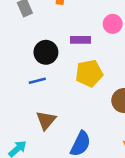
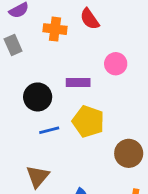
yellow pentagon: (89, 73) -> (88, 122), turned 30
blue line: (37, 81) -> (49, 130), moved

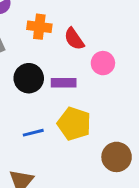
red semicircle: (90, 19) -> (74, 39), moved
black circle: (38, 97) -> (29, 78), moved

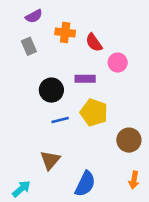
black circle: (29, 78) -> (51, 90), moved

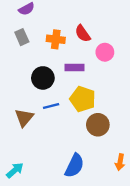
orange cross: (65, 33) -> (56, 39), moved
brown circle: (129, 140) -> (98, 125), moved
brown triangle: (50, 160) -> (24, 118), moved

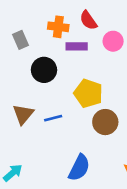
gray rectangle: (22, 37) -> (21, 40), moved
purple rectangle: (74, 67) -> (77, 46), moved
blue line: (51, 106) -> (53, 118), moved

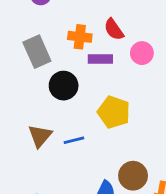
gray rectangle: (21, 40) -> (37, 52), size x1.5
brown circle: (105, 122) -> (133, 176), moved

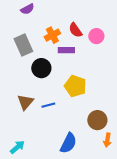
orange cross: (80, 37) -> (52, 35), turned -35
pink circle: (142, 53) -> (96, 36), moved
brown circle: (133, 176) -> (97, 120), moved

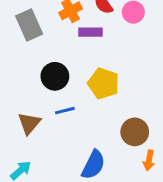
black circle: (41, 68) -> (55, 76), moved
brown triangle: (25, 102) -> (29, 123), moved

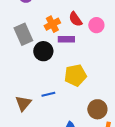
black circle: (55, 76) -> (43, 51), moved
yellow pentagon: (103, 83) -> (75, 75), turned -30

